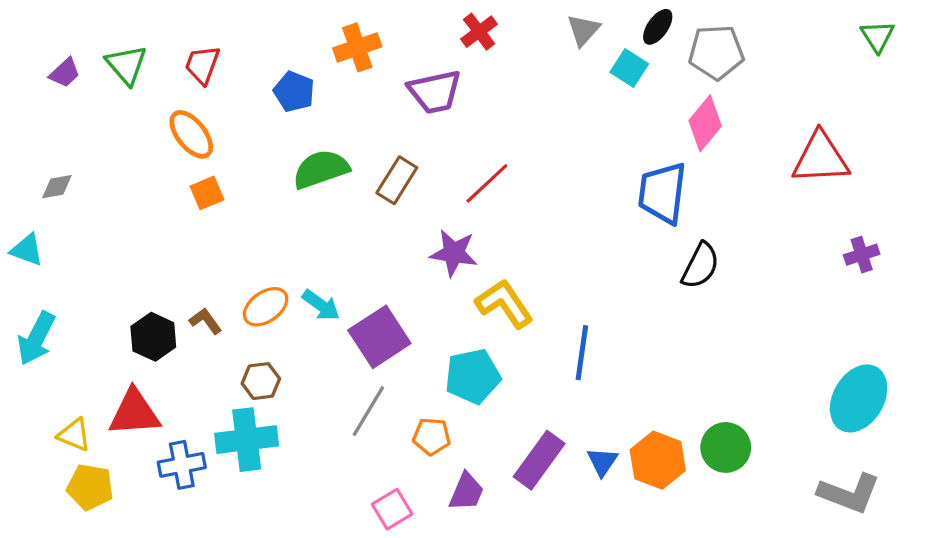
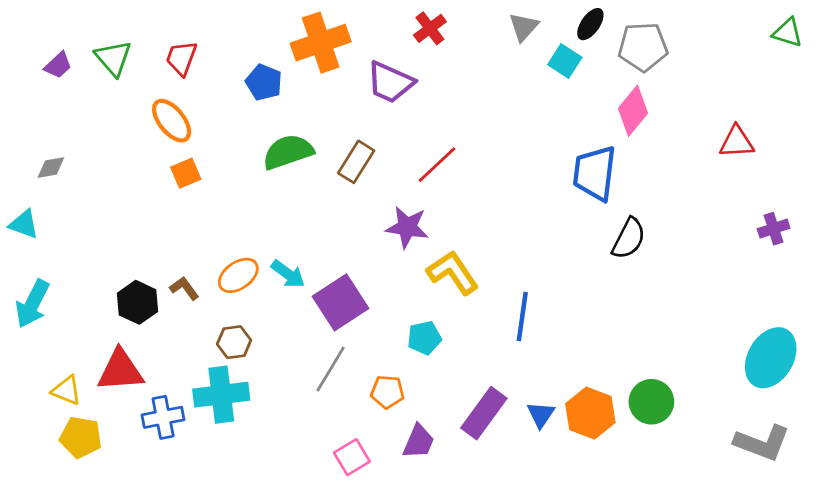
green triangle: (878, 36) -> (788, 33), turned -40
orange cross: (357, 47) -> (321, 43), size x1.4
purple trapezoid: (435, 92) -> (390, 82), turned 36
red triangle: (821, 158) -> (737, 142), size x0.7
cyan pentagon: (473, 376) -> (424, 338), size x0.7

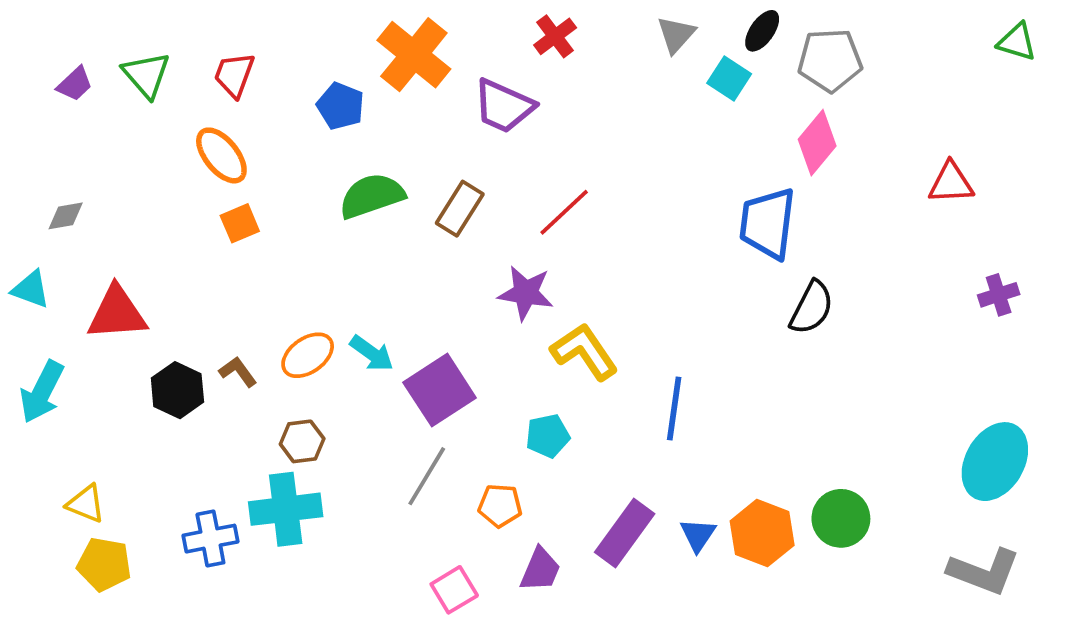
orange cross: (321, 43) -> (414, 55), turned -32
red triangle: (120, 371) -> (117, 313), moved

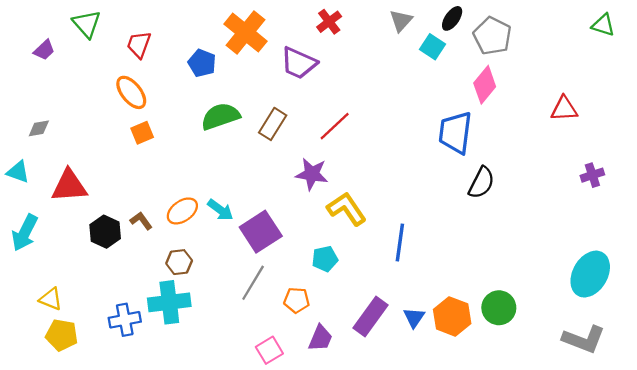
gray pentagon: (830, 60) -> (492, 36), turned 30
green triangle: (146, 75) -> (87, 24), moved

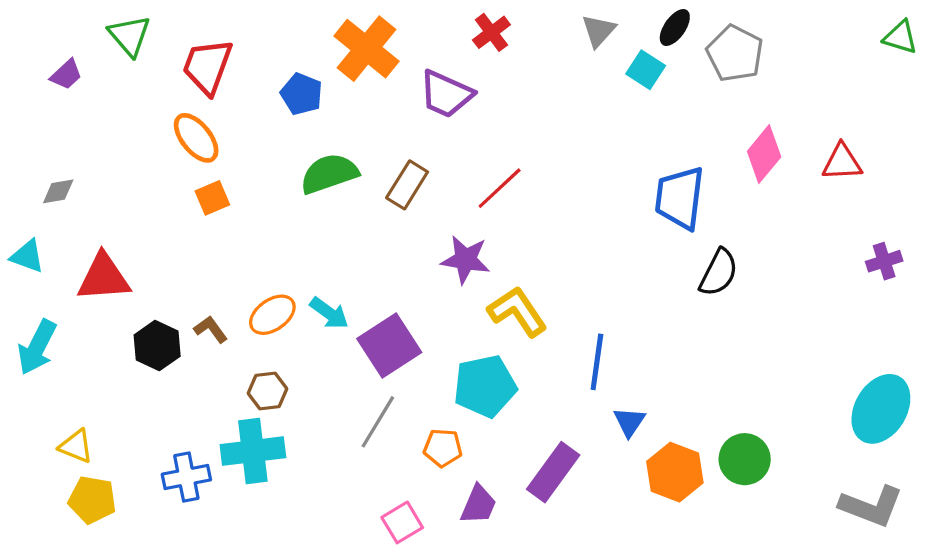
red trapezoid: (139, 45) -> (207, 66), size x1.4
pink diamond: (485, 85) -> (764, 154), moved
cyan pentagon: (325, 259) -> (485, 386), size x1.6
blue triangle: (414, 318) -> (629, 422), moved

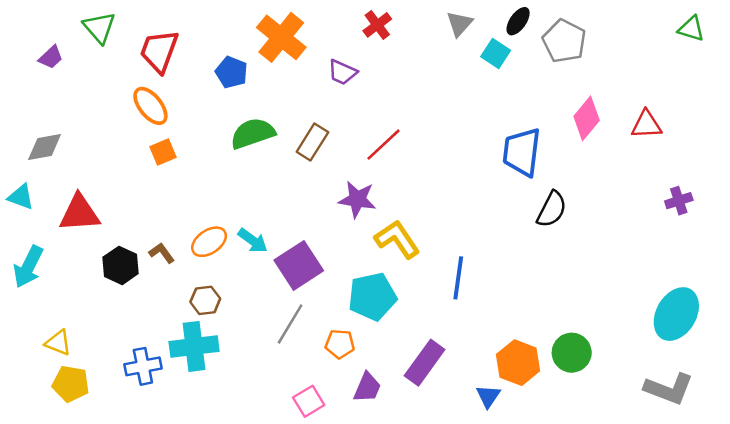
purple trapezoid: (446, 94) -> (342, 72), size x0.7
gray diamond: (58, 191) -> (45, 147), size x1.4
blue triangle: (629, 422) -> (488, 396), moved

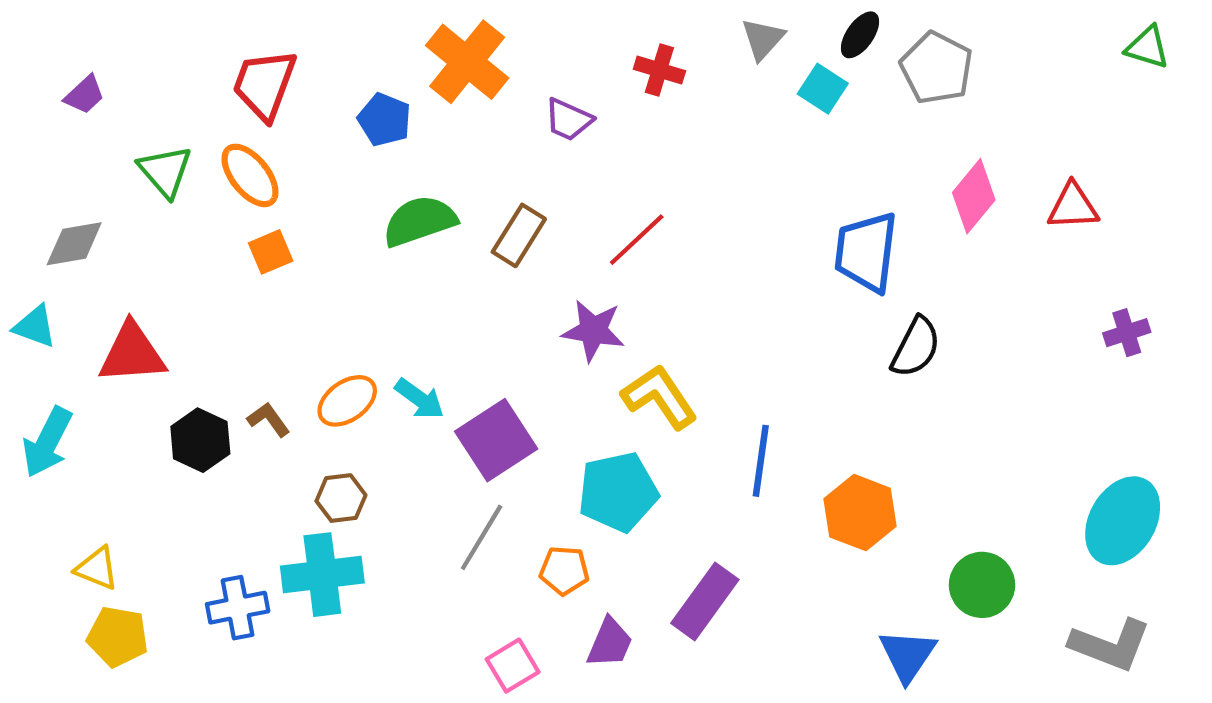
red cross: (377, 25) -> (659, 70), moved, turned -36
green triangle: (99, 27) -> (165, 171), moved
green circle: (572, 353) -> (982, 585), moved
orange hexagon: (518, 363) -> (860, 513), moved
blue triangle: (488, 396) -> (908, 655), moved, size x1.4

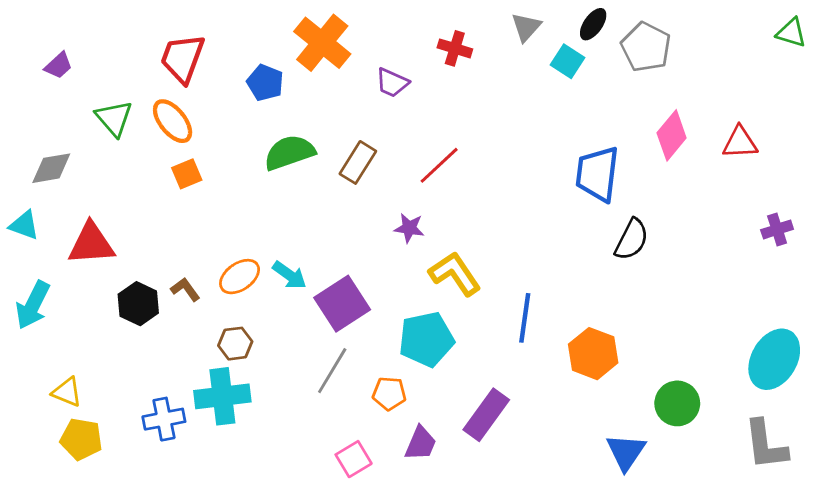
purple star: (593, 331) -> (409, 228), size x0.7
gray L-shape: (1110, 645) -> (766, 445), turned 62

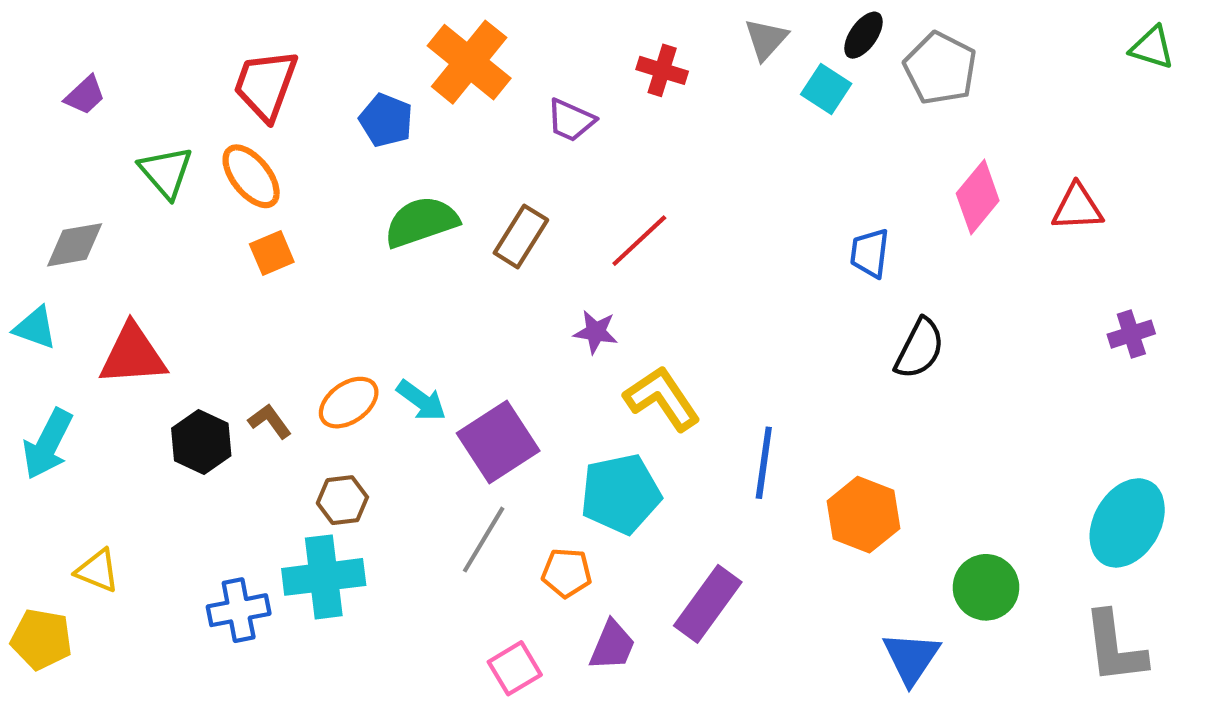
blue trapezoid: (597, 174) -> (870, 253), size x0.6
yellow pentagon: (81, 439) -> (41, 639), moved

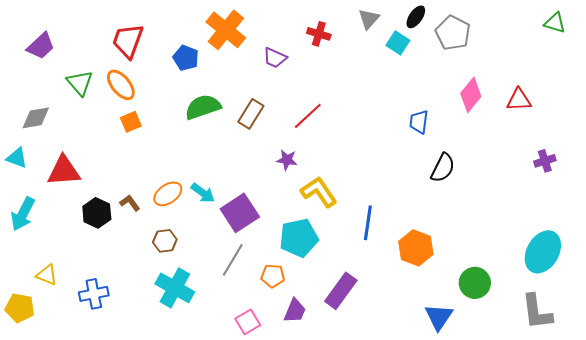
purple trapezoid: (85, 95) -> (41, 46), size x1.4
cyan cross: (324, 577) -> (175, 288), moved, turned 36
blue cross: (239, 610) -> (94, 294), moved

